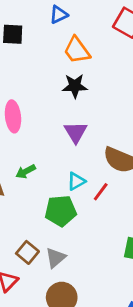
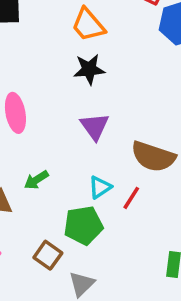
brown square: (27, 252) -> (48, 255), moved

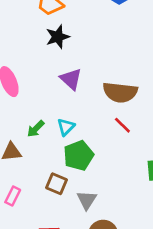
cyan triangle: (100, 187) -> (66, 127), moved
red line: (131, 198) -> (122, 125), moved, turned -66

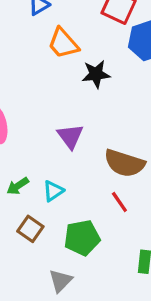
black star: (58, 37) -> (96, 74), moved
green pentagon: (79, 155) -> (82, 238), moved
brown square: (57, 184) -> (30, 229), moved

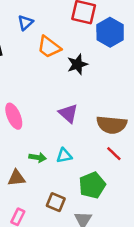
green arrow: (18, 186) -> (38, 157), turned -126
cyan triangle: (53, 191) -> (64, 156), turned 35
brown square: (30, 229) -> (56, 202), moved

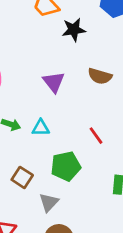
brown semicircle: (112, 125) -> (100, 76), moved, size x0.7

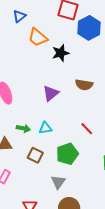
purple triangle: (54, 82) -> (51, 93), turned 36
brown square: (22, 177) -> (35, 155), moved

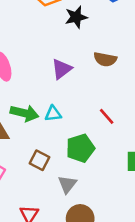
green arrow: (23, 128) -> (24, 113), size x1.5
brown square: (35, 155) -> (40, 160), moved

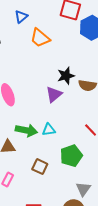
black star: (76, 17) -> (66, 76), moved
gray triangle: (67, 184) -> (83, 189), moved

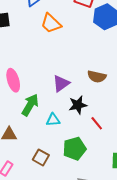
black star: (66, 76) -> (78, 105), moved
green arrow: (26, 130) -> (30, 105), moved, turned -75

